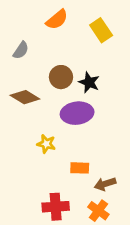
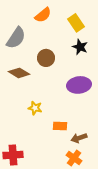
gray semicircle: (21, 50) -> (16, 38), size x1.6
black star: (89, 82) -> (80, 47), moved
purple ellipse: (77, 113) -> (79, 85), moved
red cross: (56, 207) -> (13, 155), moved

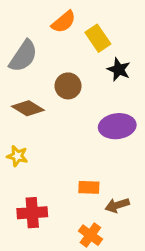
yellow rectangle: (76, 23) -> (98, 38), moved
yellow star: (35, 108) -> (17, 156), moved
red cross: (13, 155) -> (32, 213), moved
orange cross: (74, 158) -> (90, 235), moved

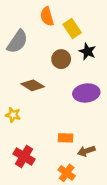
orange semicircle: (64, 22) -> (47, 16), turned 114
brown circle: (68, 86) -> (61, 59), moved
brown diamond: (28, 108) -> (33, 85), moved
red cross: (32, 213) -> (24, 156), turned 35

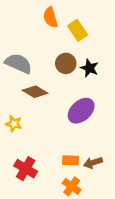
gray semicircle: (17, 42) -> (18, 63), moved, turned -100
black star: (87, 51) -> (89, 68), moved
purple ellipse: (86, 93) -> (81, 111), moved, turned -35
orange rectangle: (66, 138) -> (71, 160), moved

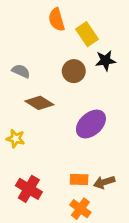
gray semicircle: (18, 63) -> (21, 71), size x0.6
black star: (89, 68) -> (105, 61), moved, turned -30

